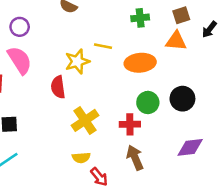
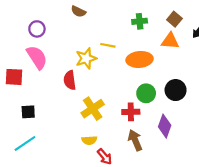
brown square: (181, 15) -> (174, 19), turned -32
purple diamond: (190, 147) -> (165, 126), moved, turned -65

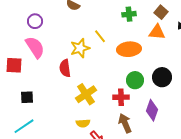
yellow line: (108, 45) -> (100, 36), turned 40

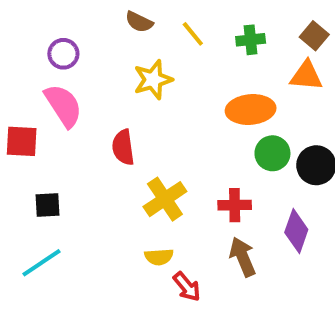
yellow line: (100, 36) -> (193, 34), moved
yellow star: (80, 48) -> (153, 80), moved
green circle: (135, 80) -> (272, 153), moved

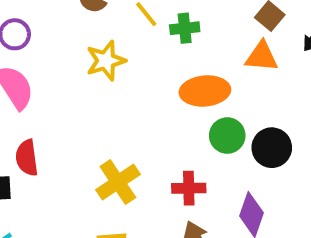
green cross: (251, 40) -> (185, 28), moved
red semicircle: (123, 147) -> (27, 158), moved

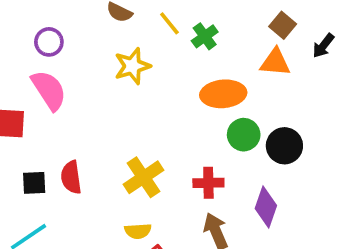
green cross: (185, 28) -> (205, 36), turned -30
red semicircle: (27, 158) -> (71, 177), moved

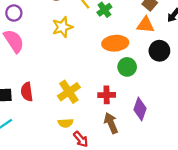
black circle: (284, 146) -> (159, 51), moved

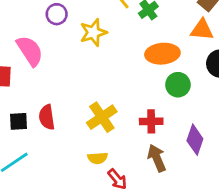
purple circle: (14, 13) -> (57, 14), moved

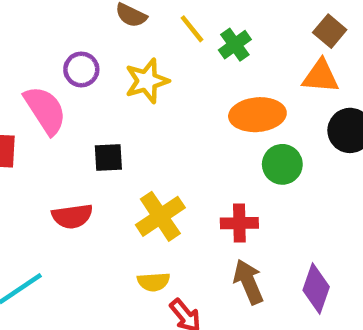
purple circle: (57, 14) -> (81, 69), moved
red semicircle: (47, 117) -> (72, 216), turned -90
black square: (19, 121) -> (108, 158), moved
purple diamond: (195, 140) -> (316, 289), moved

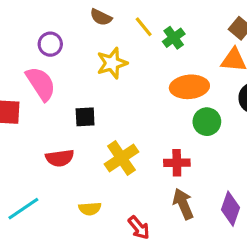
purple circle: (81, 69) -> (50, 44), moved
yellow semicircle: (154, 282) -> (90, 209), moved

